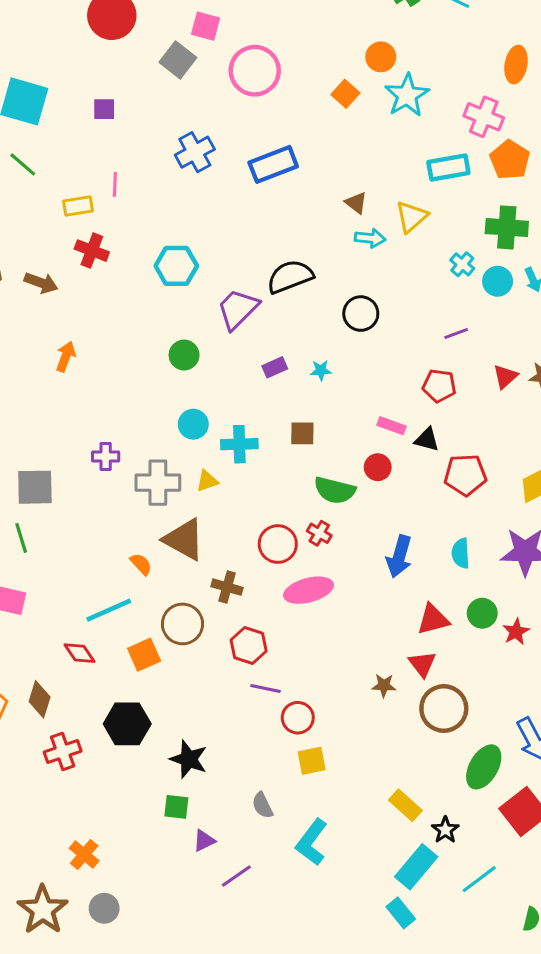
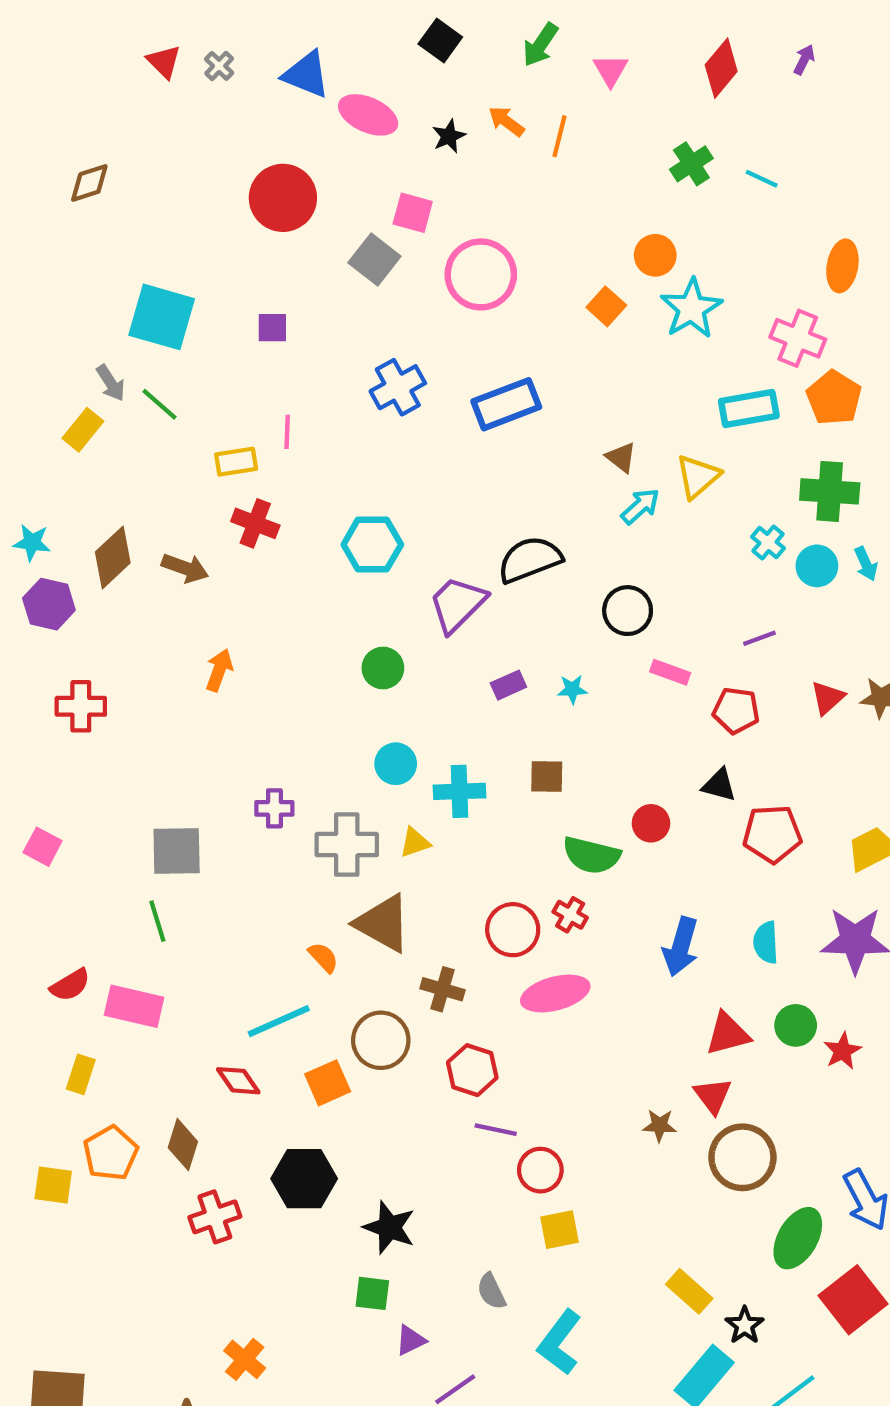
cyan arrow: (370, 238) -> (640, 506), turned -48
pink rectangle: (392, 426) -> (670, 672), moved

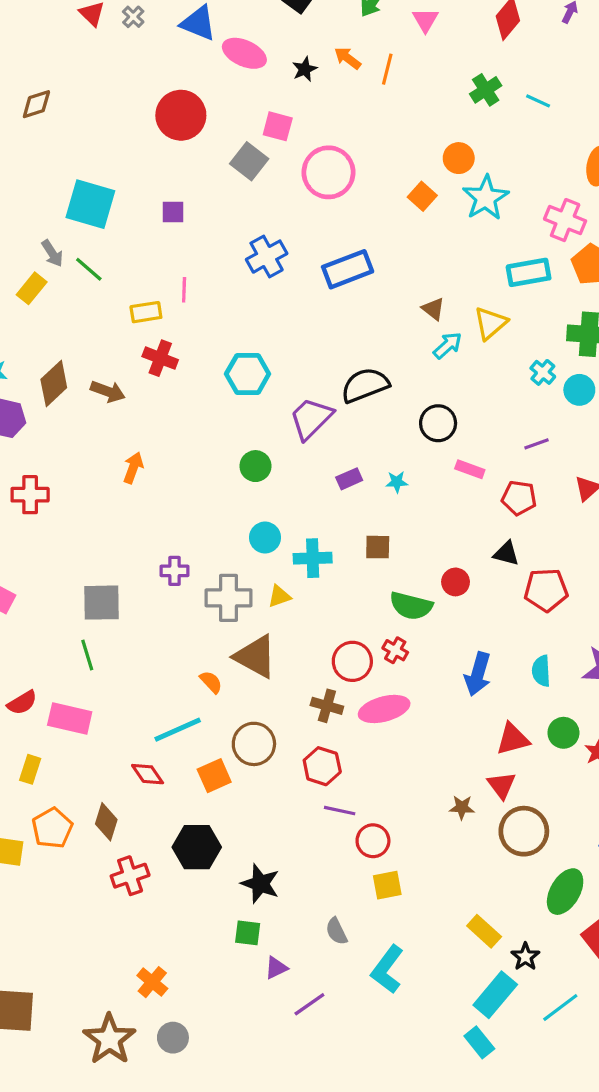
brown cross: (442, 989) -> (327, 706), moved

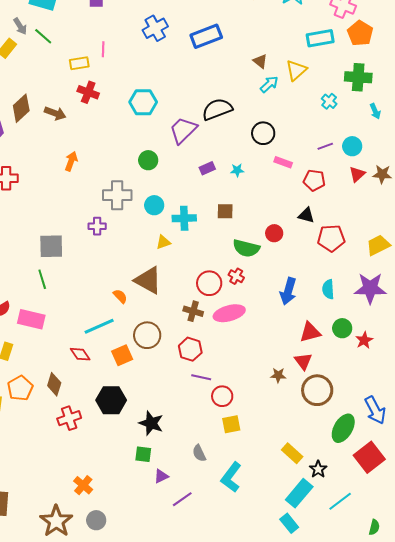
cyan circle: (579, 390) -> (352, 146), moved
gray cross: (228, 598) -> (117, 195), moved

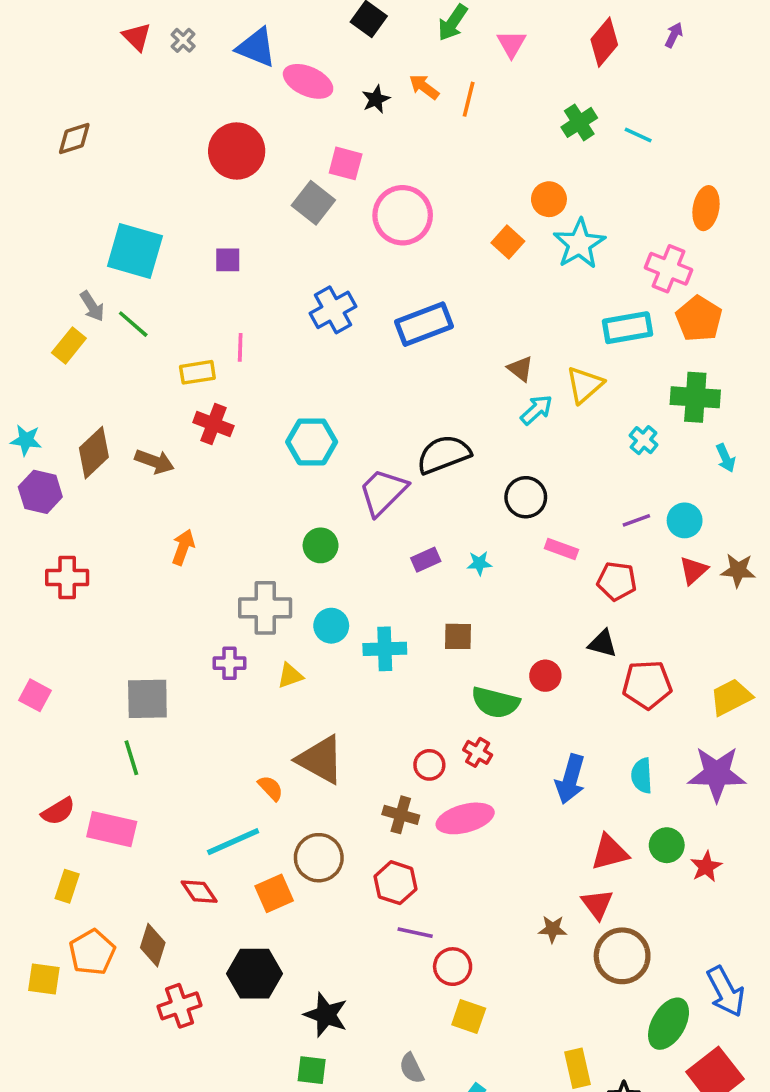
yellow triangle: (163, 242) -> (290, 676), moved
red circle: (209, 283) -> (429, 765), size x0.7
yellow square: (231, 424) -> (469, 1017), turned 30
yellow rectangle: (292, 453) -> (578, 1068), turned 35

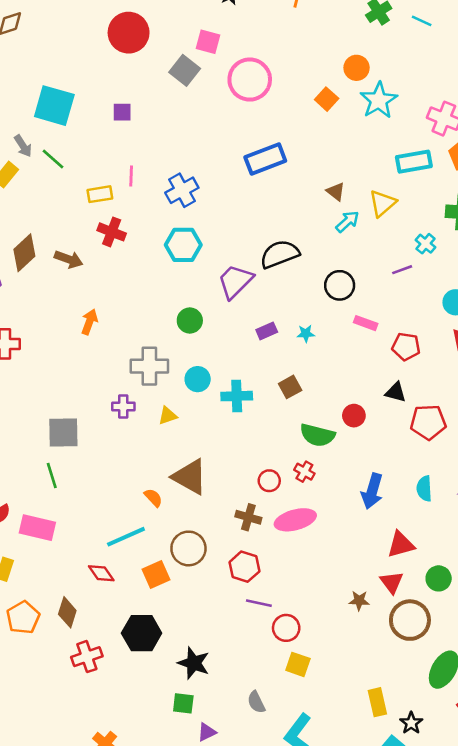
blue cross: (333, 310) -> (182, 190), moved
purple line: (636, 520) -> (402, 270), moved
brown square: (458, 636) -> (290, 387), turned -30
green circle: (667, 845) -> (439, 578), moved

